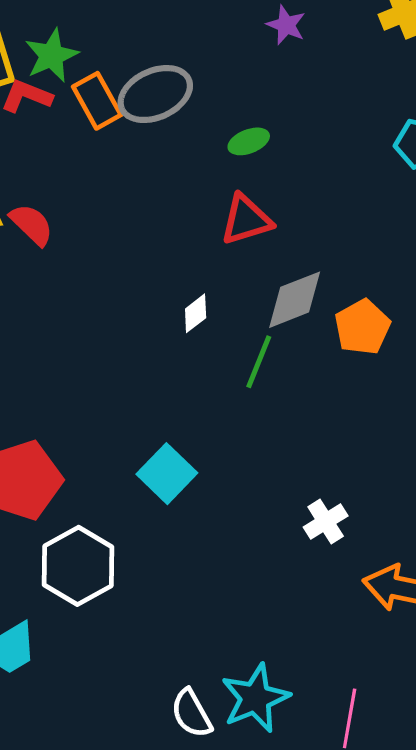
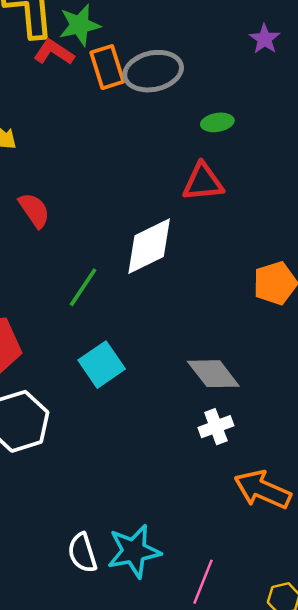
red semicircle: (32, 224) -> (34, 210), moved
gray diamond: (295, 300) -> (213, 374), moved, turned 62
white diamond: (196, 313) -> (149, 246), size x2.0
green line: (259, 362) -> (83, 287), moved

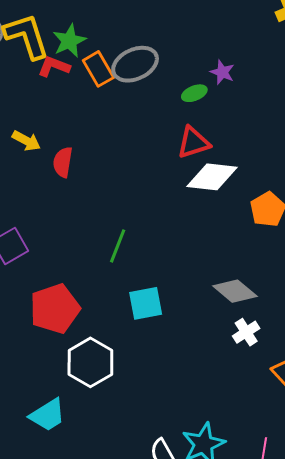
purple star: (265, 39) -> (222, 72), moved
red semicircle: (34, 210) -> (63, 162), moved, turned -124
white diamond: (149, 246) -> (212, 177), moved, turned 45
cyan square: (102, 365) -> (146, 303), turned 36

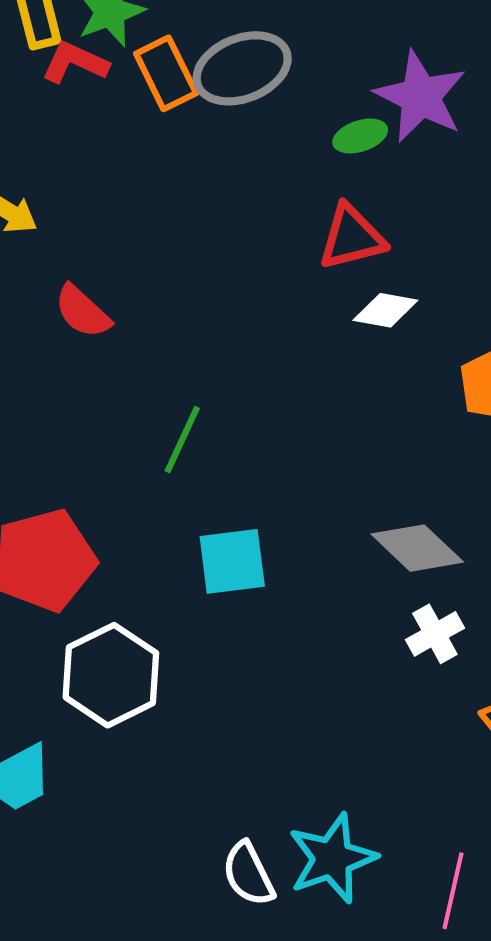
purple star: (222, 72) -> (420, 97), size x1.8
red semicircle: (63, 162) -> (83, 312), moved, turned -60
white diamond: (212, 177) -> (385, 310), size x0.6

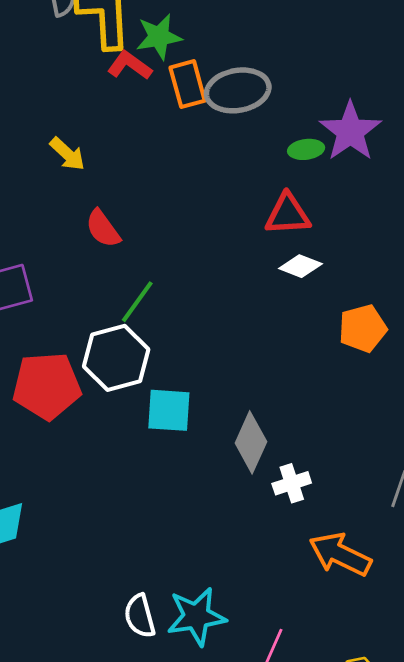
green line: (182, 440) -> (137, 302), moved
gray diamond: (417, 548) -> (251, 442), moved, turned 60
white hexagon: (111, 675) -> (116, 358), moved

